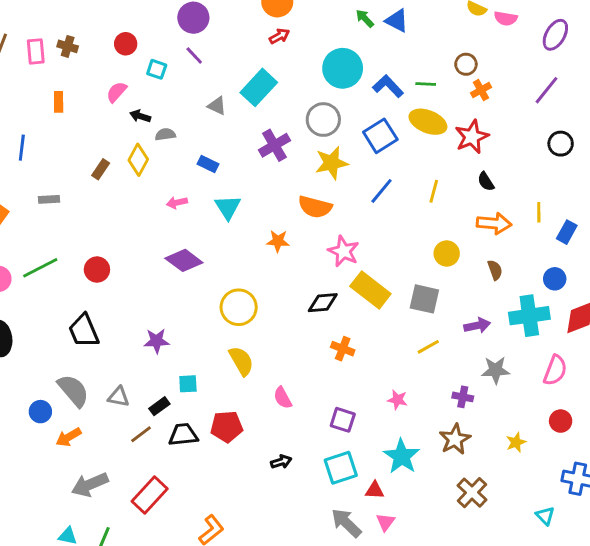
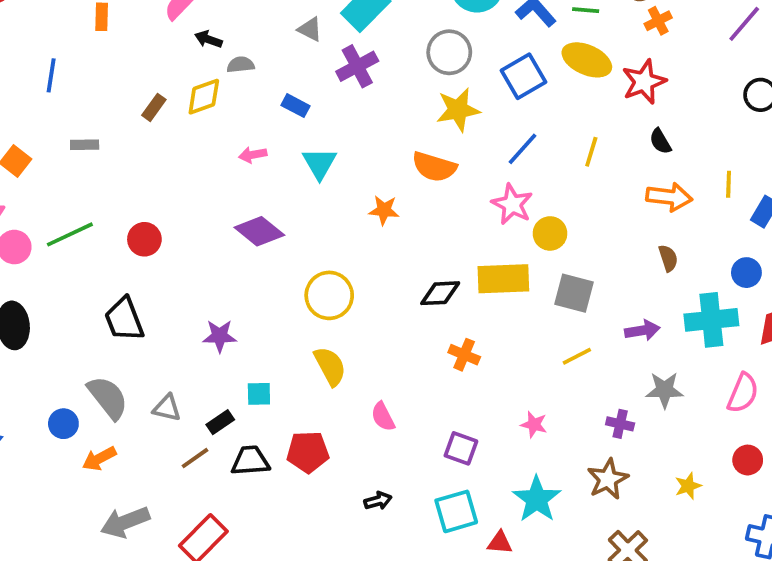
purple cross: (274, 145) -> (357, 66), moved
yellow diamond: (138, 160) -> (204, 97), turned 40
pink star: (344, 251) -> (512, 204), moved
yellow circle: (447, 253) -> (550, 233), moved
yellow rectangle: (370, 290) -> (503, 279), turned -42

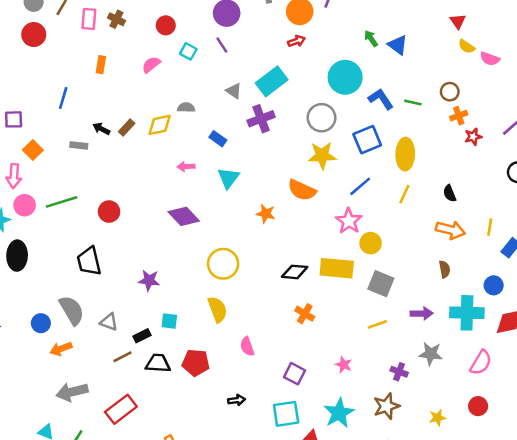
black arrow: (208, 39) -> (101, 129), moved
yellow ellipse: (587, 60) -> (405, 154), moved, turned 60
red star: (644, 82) -> (473, 137), moved, size x0.6

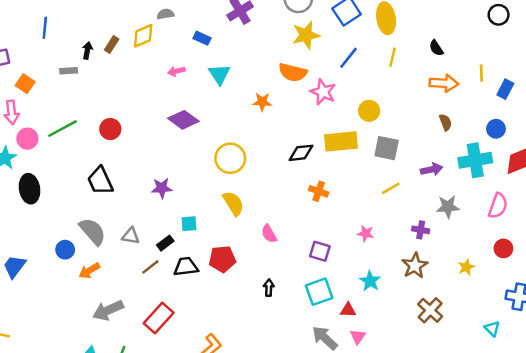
black arrow: (101, 129) -> (87, 50), turned 84
pink star: (349, 221) -> (323, 92), moved
black arrow: (237, 400) -> (269, 288), turned -70
cyan star: (339, 413) -> (370, 281), size x0.7

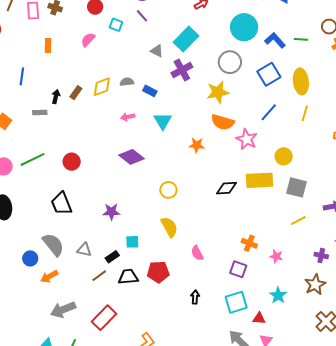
gray semicircle: (165, 14) -> (127, 82), moved
yellow star: (306, 35) -> (218, 92), moved
yellow circle: (230, 158) -> (168, 190), size x0.7
orange cross: (319, 191) -> (249, 243), moved

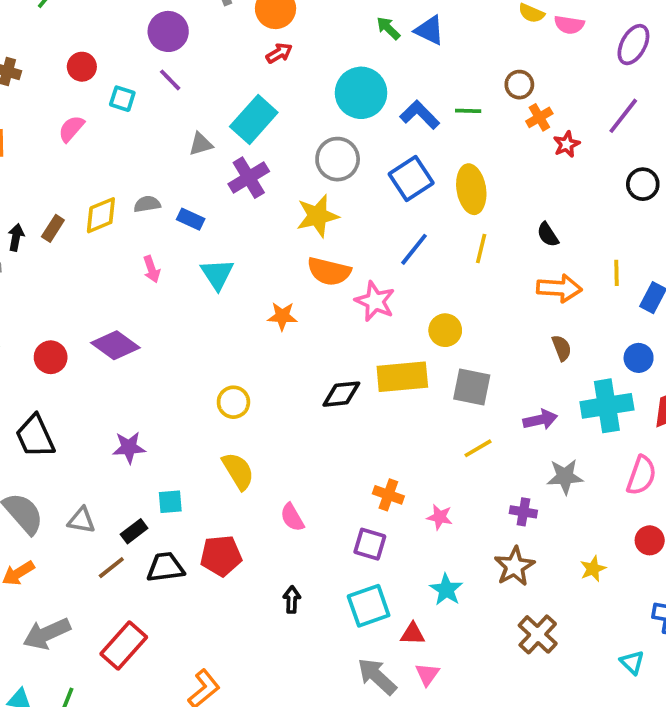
gray triangle: (157, 51) -> (201, 144), turned -40
pink arrow: (128, 117) -> (152, 269), turned -96
purple diamond: (132, 157) -> (115, 345), moved

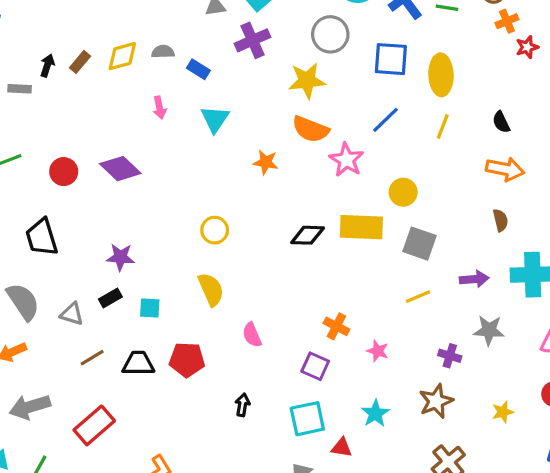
blue square: (411, 179) -> (391, 59), turned 30
black rectangle: (134, 531) -> (110, 298), moved

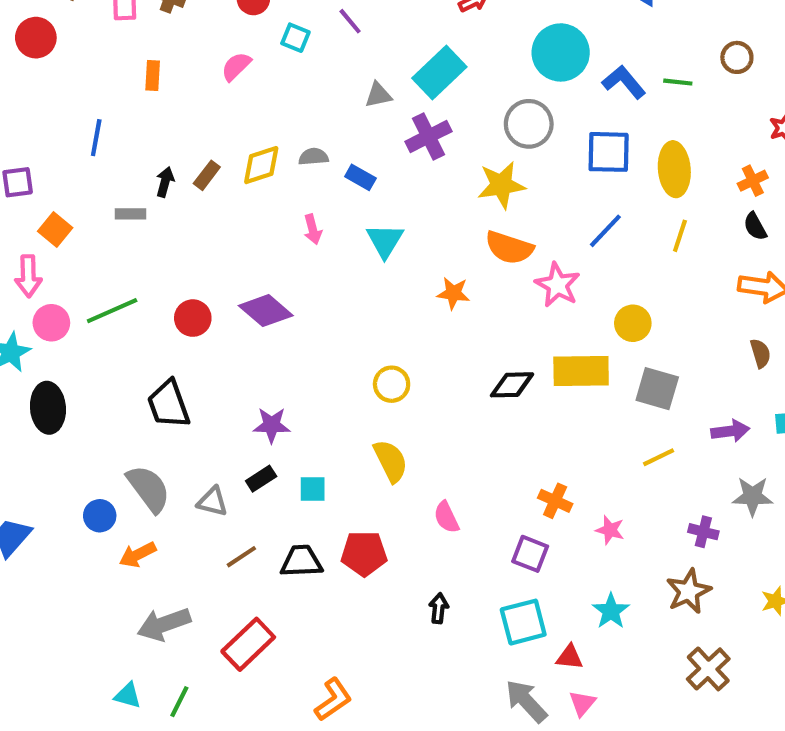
orange cross: (507, 21) -> (753, 181), moved

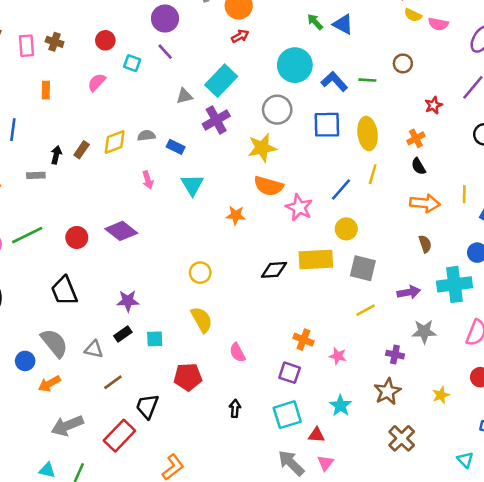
blue line: (605, 231) -> (341, 190), moved
black trapezoid: (301, 561) -> (147, 406), moved, turned -64

